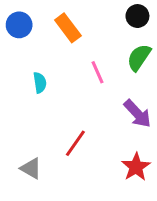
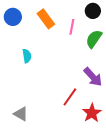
pink line: (97, 72) -> (72, 27), moved, turned 35
red line: (75, 143) -> (70, 97), moved

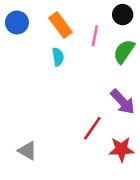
cyan semicircle: (27, 56) -> (58, 57), moved
red star: (92, 113) -> (121, 149), turned 30

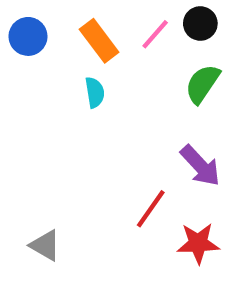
pink line: (95, 36) -> (155, 34), moved, turned 30

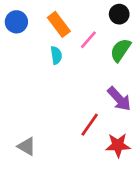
pink line: (155, 34) -> (88, 40), moved

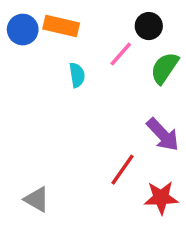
black circle: (119, 14) -> (149, 26), moved
orange rectangle: (59, 24) -> (61, 26), moved, turned -40

